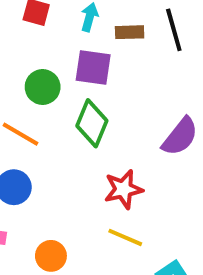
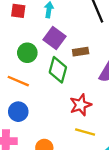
brown rectangle: (130, 32) -> (81, 52), moved
purple square: (93, 67) -> (54, 38), turned 35

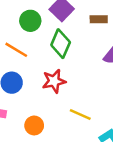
brown rectangle: (81, 52) -> (99, 19), moved
red star: (81, 105) -> (54, 81), moved

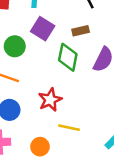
green diamond: (61, 44) -> (68, 57), moved
yellow line: (80, 115) -> (69, 128), moved

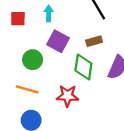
red star: (50, 100) -> (67, 96), moved, turned 30

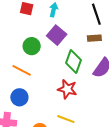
brown rectangle: (94, 41) -> (94, 38), moved
red star: (67, 96) -> (67, 89), moved

